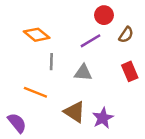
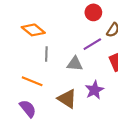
purple line: (91, 41) -> (92, 44), moved
purple star: (103, 118) -> (94, 90), moved
purple semicircle: (17, 123) -> (28, 109), moved

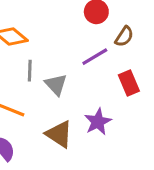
gray triangle: (75, 64) -> (56, 85), moved, turned 42

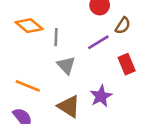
gray line: (30, 71) -> (56, 37), moved

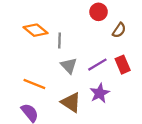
purple line: (98, 42) -> (97, 65), moved

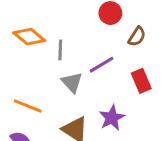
purple line: (97, 65) -> (102, 65), moved

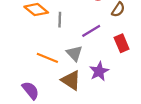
gray triangle: (72, 82) -> (74, 53), moved
orange line: (28, 106) -> (47, 58), moved

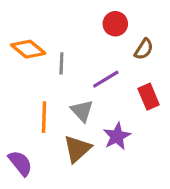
orange line: (47, 58) -> (44, 117), turned 70
brown triangle: (71, 80) -> (77, 149), turned 45

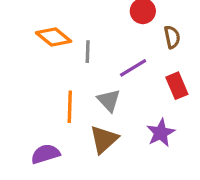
brown semicircle: (144, 49) -> (172, 37), turned -45
purple star: (117, 136) -> (161, 133), moved
purple semicircle: (20, 163) -> (45, 154), turned -68

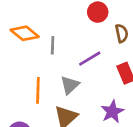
gray triangle: (109, 100) -> (70, 85), turned 30

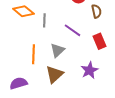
purple line: (90, 59) -> (72, 30), turned 66

